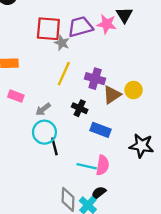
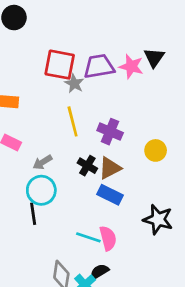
yellow line: (64, 74) -> (73, 121), turned -45
brown triangle: (112, 95) -> (110, 168), moved
black line: (54, 146) -> (33, 214), moved
pink semicircle: (103, 165) -> (108, 238), turned -30

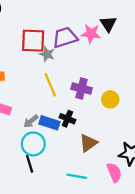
yellow circle: (156, 150) -> (110, 99), moved
brown triangle: (110, 168) -> (88, 143), moved
blue rectangle: (110, 195) -> (49, 123), moved
pink semicircle: (108, 238) -> (114, 172), moved

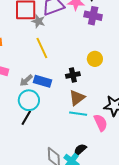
purple cross: (82, 89) -> (93, 16), moved
black cross: (67, 119) -> (73, 75), moved, turned -32
black line: (30, 164) -> (26, 118), turned 49
cyan line: (77, 176) -> (78, 114), moved

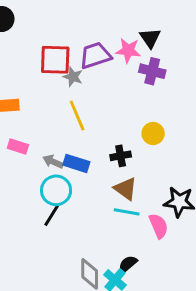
gray arrow: (26, 80) -> (53, 162), turned 64
brown triangle: (77, 98) -> (126, 189), turned -48

